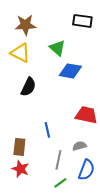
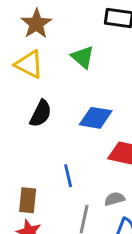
brown star: (25, 25) -> (36, 24), turned -30
blue diamond: (70, 71) -> (96, 118), moved

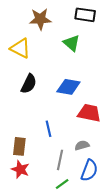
brown star: (36, 24) -> (40, 19), moved, turned 30
green triangle: (83, 57) -> (72, 43), moved

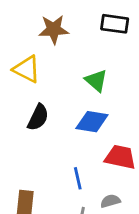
green triangle: (72, 43) -> (96, 81), moved
blue line: (49, 129) -> (78, 178), moved

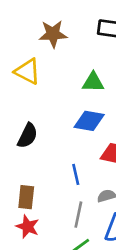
green triangle: (96, 81) -> (93, 82), turned -40
black semicircle: (38, 117) -> (28, 136), moved

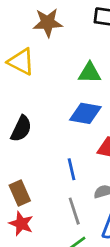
brown rectangle: (26, 197) -> (20, 193), turned -30
gray line: (78, 215) -> (74, 211), turned -30

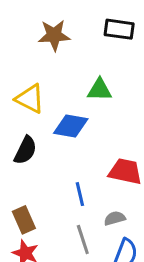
yellow triangle: (21, 62) -> (30, 99), moved
blue diamond: (85, 113) -> (71, 126), moved

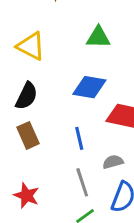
blue diamond: (71, 126) -> (89, 87), moved
brown rectangle: (24, 220) -> (28, 135), moved

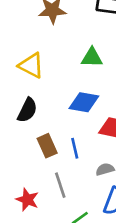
brown rectangle: (28, 135) -> (47, 146), moved
gray line: (82, 182) -> (60, 185), moved

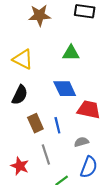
blue diamond: (84, 102) -> (65, 89), turned 55

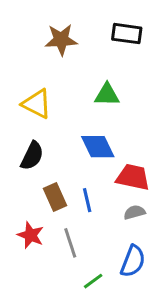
gray semicircle: (81, 142) -> (134, 212), moved
red star: (20, 166) -> (31, 235), moved

